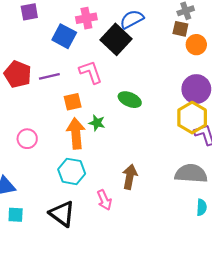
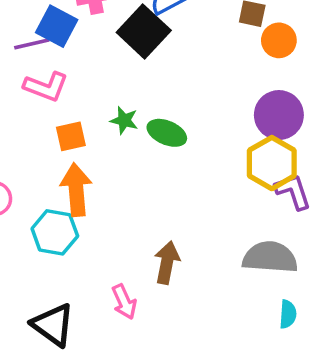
pink L-shape: (91, 72) -> (46, 87), moved, turned 130
purple line: (49, 76) -> (32, 44), moved
green star: (97, 123) -> (124, 120), moved
cyan hexagon: (72, 171) -> (55, 232), moved

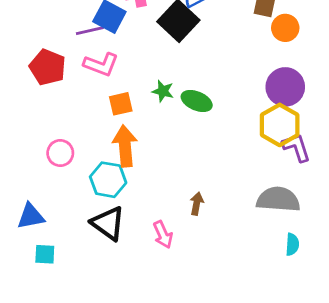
brown arrow: (167, 263) -> (197, 204), size x0.7
black triangle: (53, 325) -> (108, 223), moved

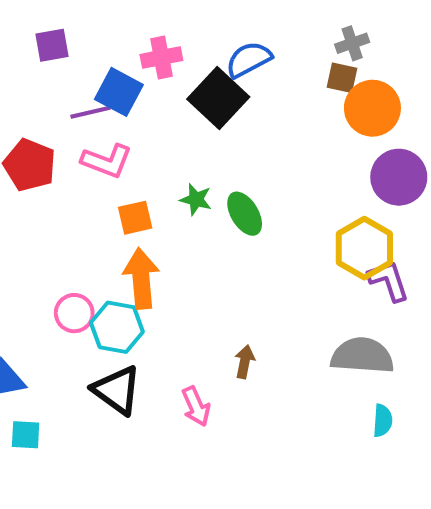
orange circle: (285, 28) -> (372, 108), size x1.4
purple circle: (285, 87) -> (399, 177), moved
green ellipse: (197, 101) -> (245, 214), turned 36
pink circle: (60, 153) -> (74, 313), moved

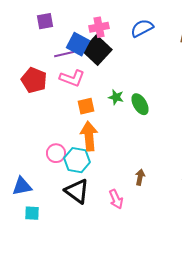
black square: (218, 98) -> (97, 50), moved

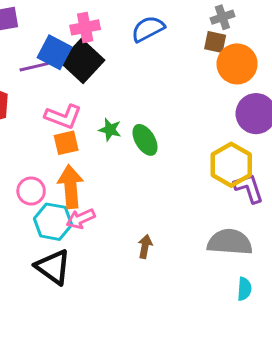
pink L-shape: (72, 78) -> (63, 117), moved
pink circle: (56, 153) -> (31, 191), moved
pink arrow: (116, 199) -> (81, 219), moved, turned 90

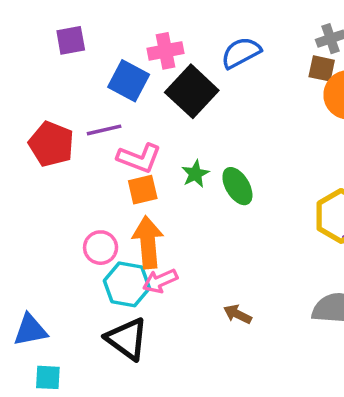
black square: (82, 61) -> (192, 91), moved
purple line: (34, 67) -> (104, 130), moved
green star: (110, 130) -> (195, 174), turned 30
brown arrow: (145, 247) -> (237, 314), turned -75

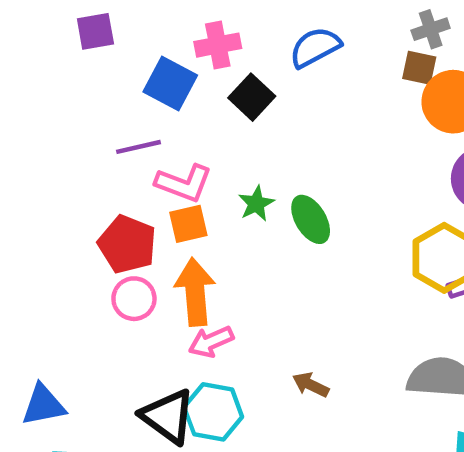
black square: (192, 91) -> (252, 97), size x0.7
red pentagon: (51, 144) -> (127, 244), moved
cyan hexagon: (127, 284) -> (213, 412), moved

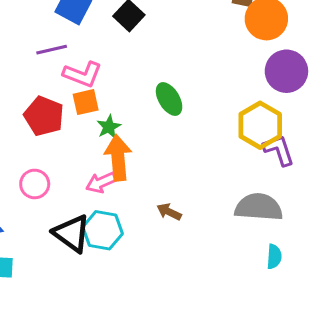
green star: (256, 204) -> (109, 127), moved
orange arrow: (195, 292) -> (118, 158), moved
pink circle: (134, 299) -> (35, 184), moved

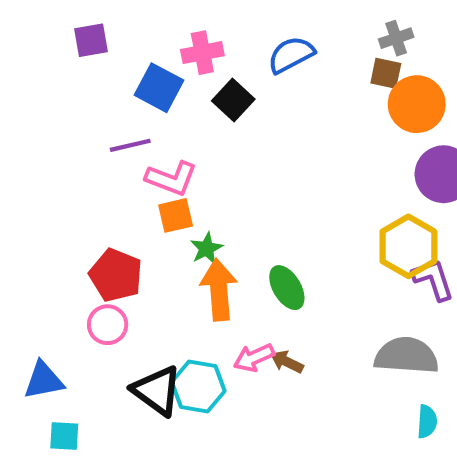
green ellipse: (169, 99) -> (287, 288), moved
red pentagon: (44, 116) -> (116, 275), moved
pink arrow: (101, 182) -> (254, 358), moved

